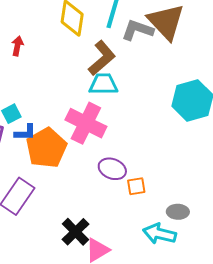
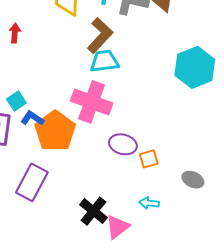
blue L-shape: (25, 133) -> (32, 118), turned -140
gray ellipse: (178, 212) -> (193, 180), turned 30
cyan arrow: (160, 234) -> (149, 203), moved, size x0.6

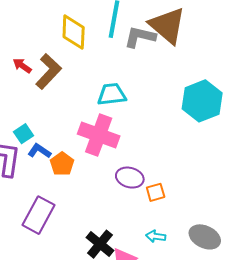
red arrow: (15, 33) -> (22, 66), turned -60
brown L-shape: (100, 35) -> (48, 71), moved
orange pentagon: (55, 131) -> (62, 164), size x0.6
gray ellipse: (193, 180) -> (205, 237), moved, size x1.4

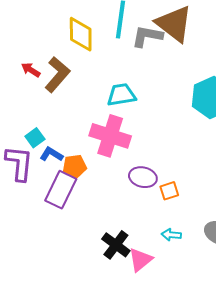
orange pentagon: (62, 164) -> (75, 166), turned 30
purple rectangle: (38, 215) -> (61, 190), moved

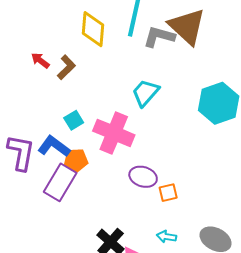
brown L-shape: (57, 74) -> (66, 67), size x0.7
cyan trapezoid: (121, 95) -> (145, 93), moved, turned -44
cyan square: (35, 138) -> (74, 120), moved
blue L-shape: (51, 154) -> (54, 146), size x1.4

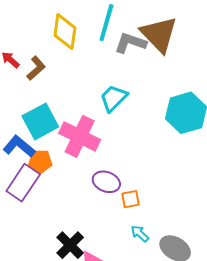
cyan square: (74, 120) -> (40, 121), size x1.8
cyan arrow: (166, 237) -> (140, 234), moved, turned 30

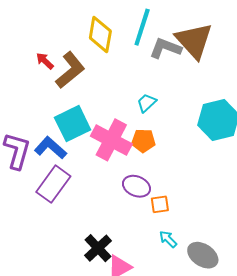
brown L-shape: (36, 68) -> (70, 70), size x1.5
cyan trapezoid: (114, 98) -> (147, 103), size x0.7
orange pentagon: (40, 161) -> (143, 141), moved

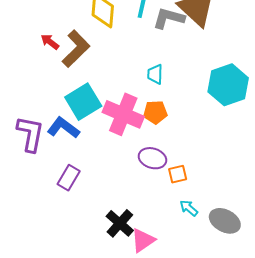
cyan trapezoid: (147, 103) -> (155, 74), turned -40
purple rectangle: (53, 184) -> (69, 178), moved, size x0.7

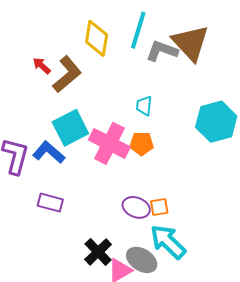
purple ellipse: (152, 158) -> (136, 207), moved
purple rectangle: (69, 178) -> (50, 203), turned 70
cyan arrow: (189, 208) -> (168, 242), size x2.0
gray ellipse: (225, 221) -> (142, 260), moved

